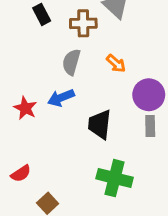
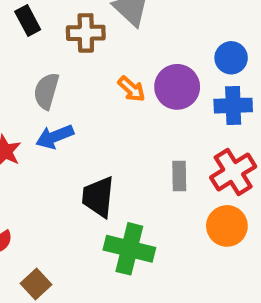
gray semicircle: (71, 62) -> (46, 91), moved
purple circle: (149, 95) -> (177, 87), moved
black trapezoid: (100, 124) -> (98, 197), moved

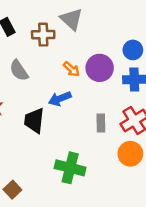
gray semicircle: (46, 91) -> (19, 70), turned -50
blue arrow: (55, 137) -> (60, 99), moved
black trapezoid: (98, 197) -> (34, 120), moved

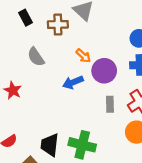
purple circle: (100, 68) -> (104, 71), moved
black trapezoid: (34, 120) -> (50, 145), moved

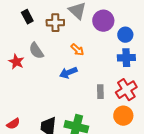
purple circle: (104, 71) -> (103, 21), moved
red star: (13, 90) -> (16, 62), moved

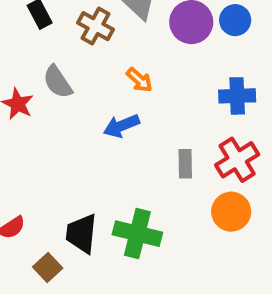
brown cross: (55, 23) -> (95, 26), turned 30
blue circle: (125, 35) -> (235, 20), moved

